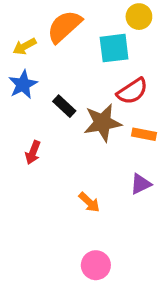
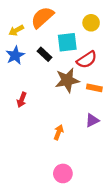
yellow circle: (139, 17) -> (91, 23), moved
cyan square: (114, 48) -> (67, 42), moved
black rectangle: (64, 106) -> (44, 54), moved
orange arrow: (89, 202) -> (59, 132), turned -112

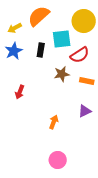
yellow circle: (91, 23) -> (84, 21), size x1.5
black rectangle: (44, 54) -> (41, 50), turned 56
brown star: (67, 80) -> (62, 74), size x0.7

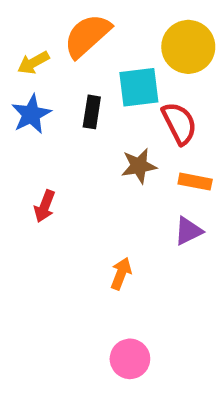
red semicircle: (80, 55) -> (179, 123), turned -84
purple triangle: (85, 111) -> (188, 231), moved

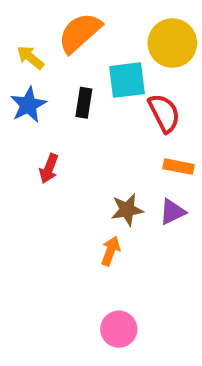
yellow arrow: (33, 63) -> (30, 57), turned 68
brown star: (139, 166) -> (127, 210), moved
red arrow: (45, 206) -> (49, 169), moved

